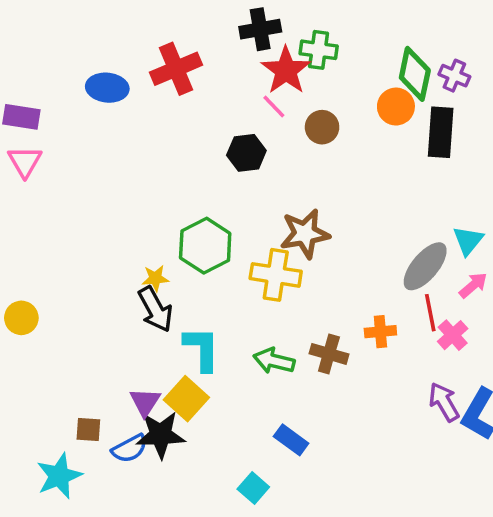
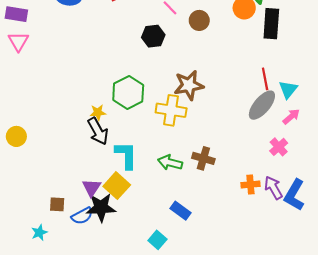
red line: (430, 313) -> (265, 79), moved
orange cross: (380, 332) -> (250, 185), moved
cyan star: (59, 476) -> (39, 233), size x0.6

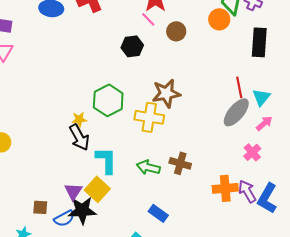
black rectangle: (271, 24) -> (259, 42), moved
orange cross: (250, 185) -> (225, 188), size x1.4

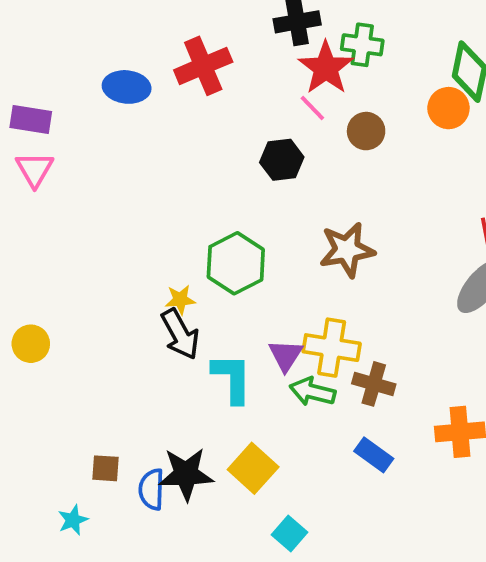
yellow cross: (149, 117) -> (332, 348), moved
yellow square: (97, 189) -> (253, 468), moved
purple triangle: (73, 191) -> (286, 355), moved
blue rectangle: (158, 213) -> (374, 455), moved
blue semicircle: (64, 218) -> (151, 489), turned 120

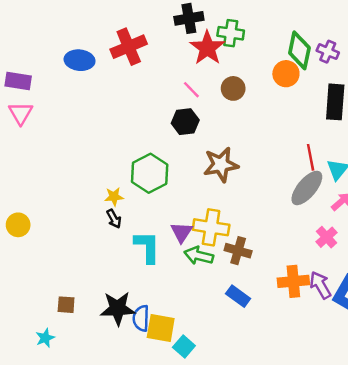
pink line: (312, 108) -> (191, 90), moved
black hexagon: (282, 160) -> (185, 122), moved
black arrow: (180, 334) -> (114, 219), size x0.6
yellow square: (253, 468) -> (161, 328), moved, turned -32
blue semicircle: (151, 489) -> (141, 318), moved

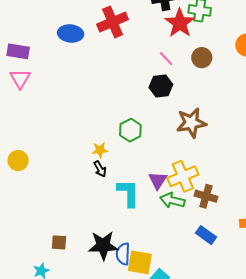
green hexagon: (150, 173) -> (130, 130), size x0.7
yellow circle: (18, 225) -> (18, 161), moved
yellow cross: (211, 227) -> (183, 176), turned -32

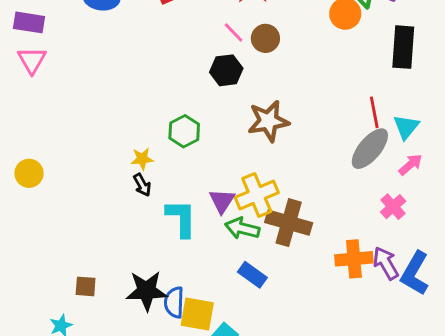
brown circle: (202, 58) -> (265, 38), moved
brown cross: (206, 196) -> (289, 223), size x1.4
blue rectangle: (206, 235) -> (252, 275), moved

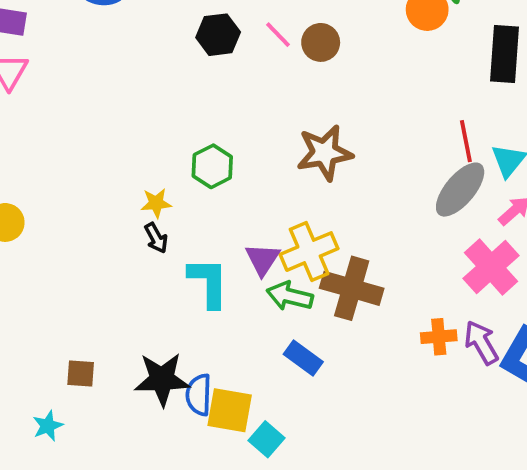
black hexagon: (226, 70) -> (218, 35), moved
pink cross: (393, 207) -> (491, 267), size x1.6
orange cross: (354, 259) -> (439, 337), size x0.7

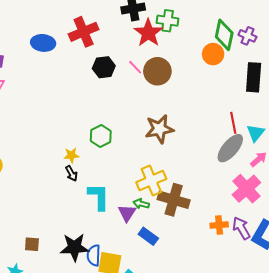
brown circle: (321, 42) -> (157, 71), size x1.4
purple triangle: (263, 259) -> (127, 213), moved
green arrow: (290, 296) -> (141, 204), size x0.7

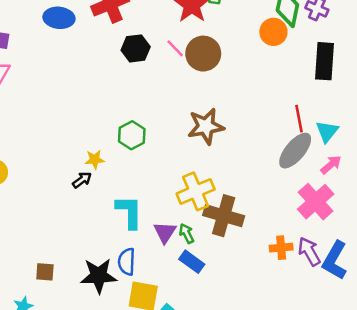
black arrow: (71, 173) -> (82, 180), moved, turned -98
green arrow: (141, 204) -> (187, 234), moved, turned 49
blue semicircle: (94, 255) -> (127, 262), moved

